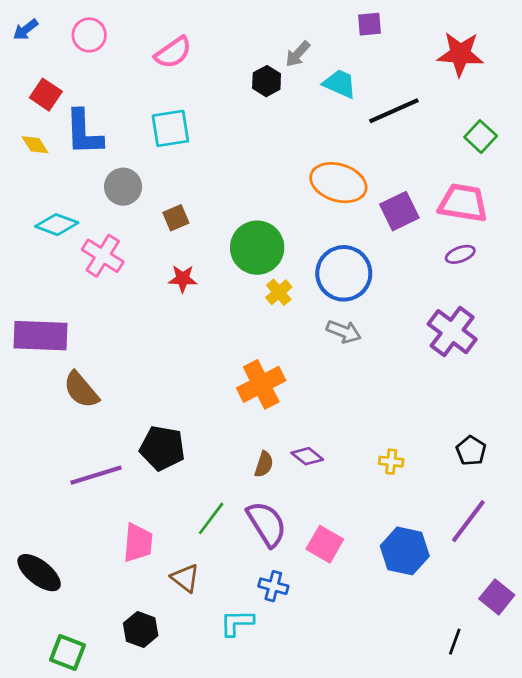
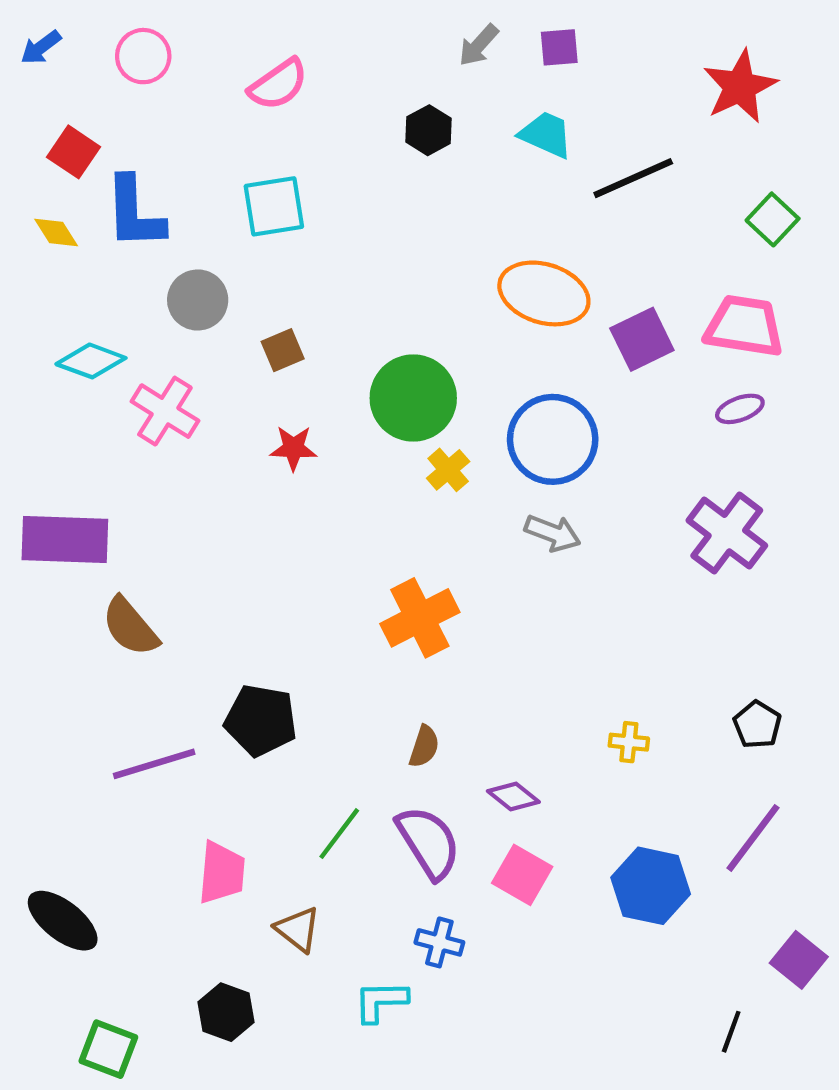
purple square: (370, 24) -> (559, 47), moved
gray arrow: (298, 54) -> (479, 45), moved
red star: (460, 54) -> (740, 87), turned -30
purple diamond: (307, 456) -> (513, 797), moved

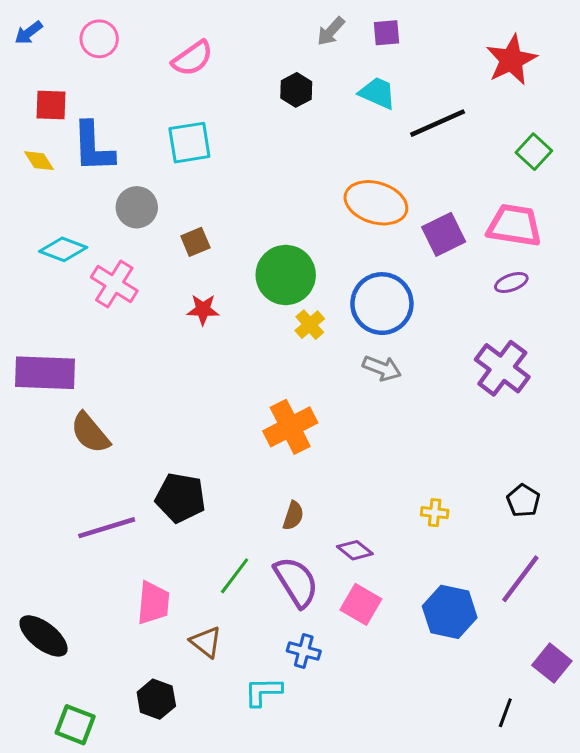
red square: (74, 152) -> (51, 105), turned -32

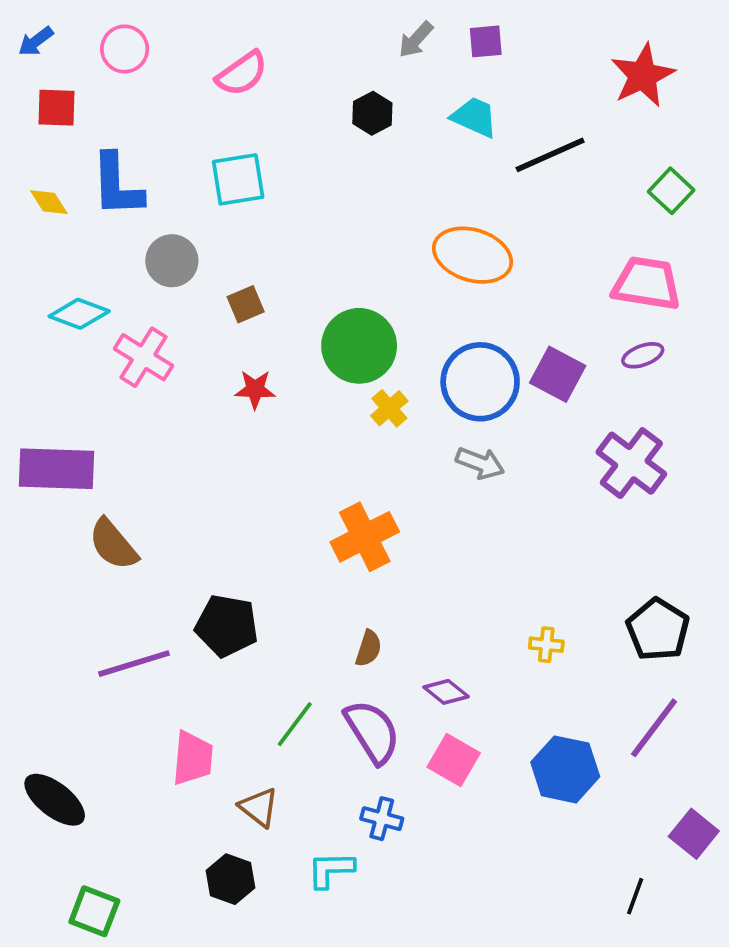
red square: (51, 105) -> (57, 108), moved
purple square: (444, 234) -> (558, 374), moved, turned -36
black pentagon: (523, 501) -> (658, 630), size x1.5
black hexagon: (156, 699) -> (230, 879), moved

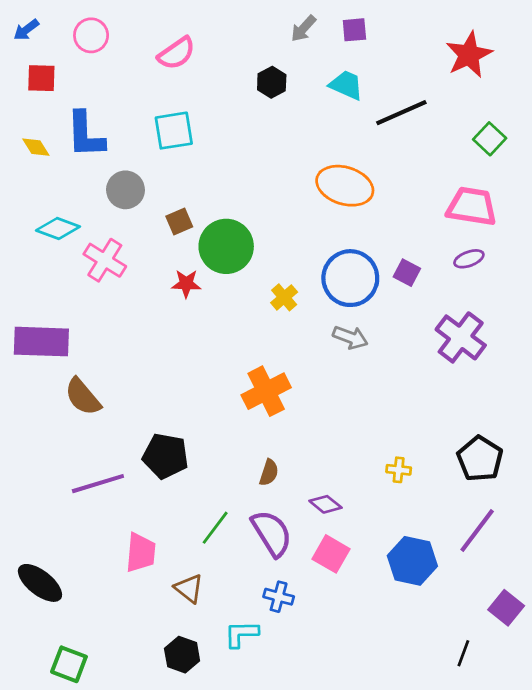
green circle: (359, 346) -> (226, 246), moved
purple square: (558, 374) -> (407, 273), size x0.7
black hexagon: (230, 879) -> (182, 655), moved

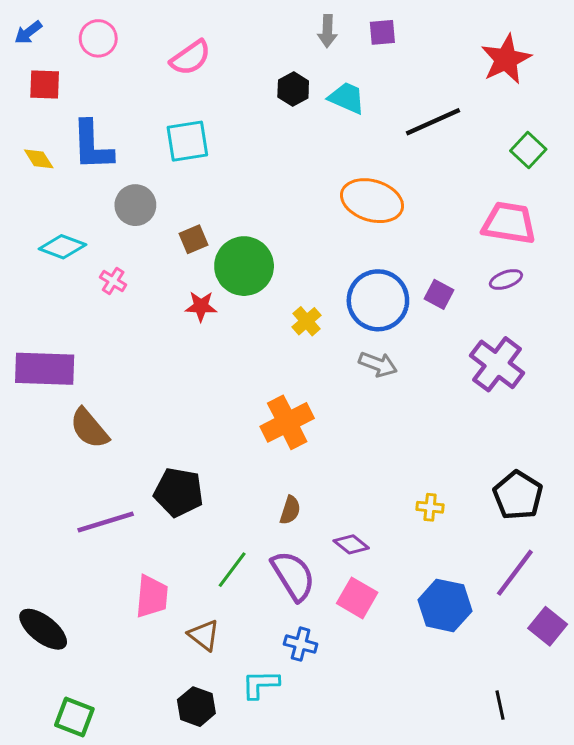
gray arrow: (303, 28) -> (327, 31), turned -40
cyan trapezoid: (346, 85) -> (347, 98), moved
pink cross: (105, 260) -> (113, 281), size x0.6
purple square: (506, 608) -> (548, 626), moved
black line: (463, 653) -> (500, 705), turned -32

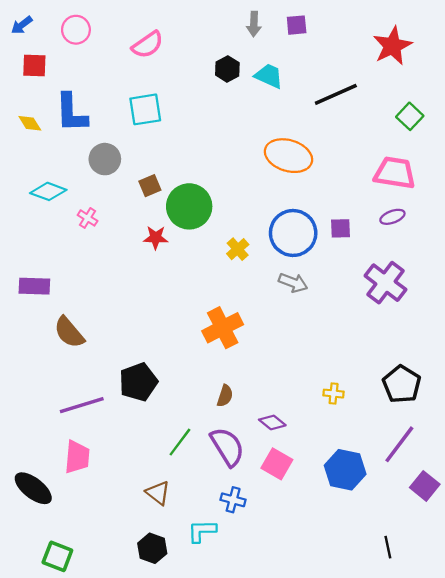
purple square: (439, 294) -> (340, 228), turned -30
purple rectangle: (45, 369) -> (34, 286), size x0.7
black pentagon: (179, 492) -> (138, 382), turned -30
pink trapezoid: (152, 596) -> (77, 457), moved

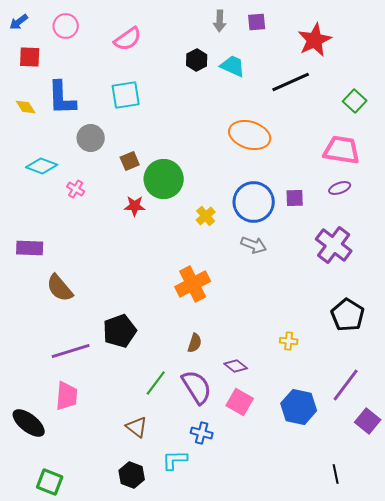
red star: (392, 46) -> (315, 40), moved
black pentagon: (402, 384) -> (348, 315), moved

